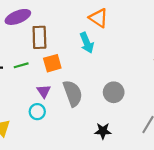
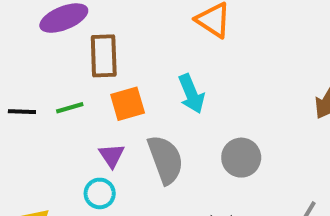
cyan arrow: (87, 43) -> (191, 94), moved

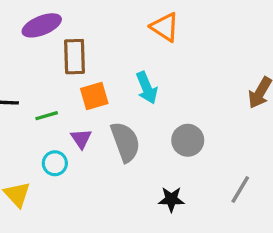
green line: (70, 108) -> (47, 116), moved
cyan circle: (100, 193) -> (55, 163), moved

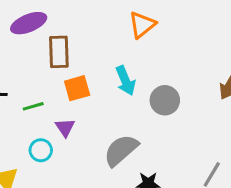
orange triangle: (165, 27) -> (142, 25), turned 48
gray circle: (188, 140) -> (165, 100), moved
gray semicircle: (125, 142) -> (121, 150), moved, turned -111

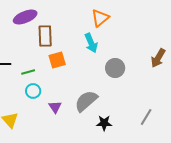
cyan arrow: (126, 81) -> (91, 43), moved
purple triangle: (65, 128) -> (55, 107), moved
cyan circle: (41, 150) -> (33, 91), moved

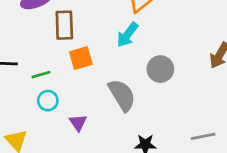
cyan arrow: (91, 43) -> (127, 35), turned 60
gray semicircle: (86, 101) -> (122, 95), moved, turned 100
gray line: (146, 117) -> (203, 136), turned 48

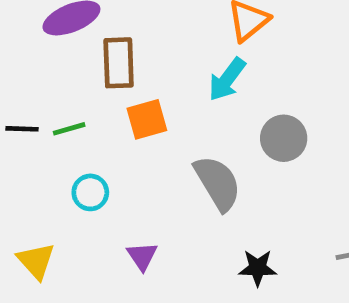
green line: (41, 75) -> (69, 129), moved
purple triangle: (78, 123) -> (142, 256), moved

